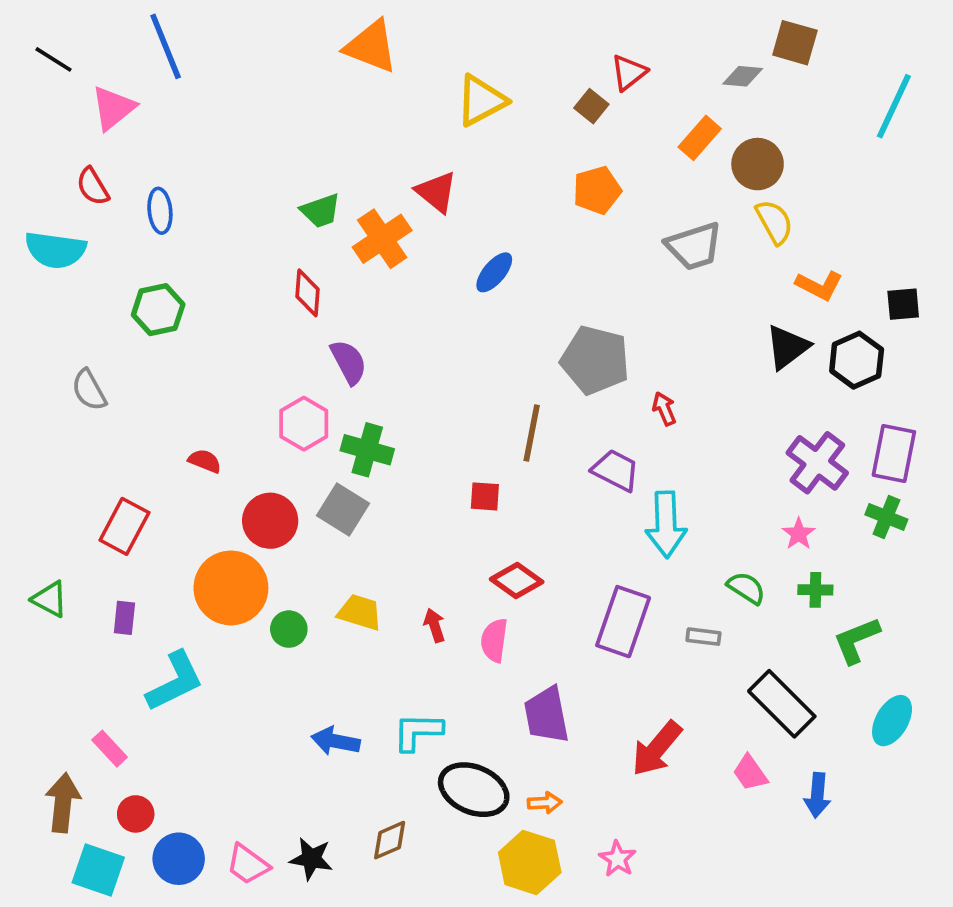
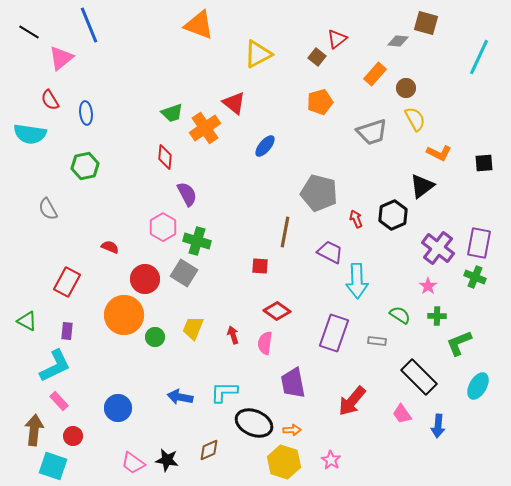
brown circle: (758, 164) -> (406, 88), size x0.7
black hexagon: (857, 360) -> (393, 215), moved
yellow trapezoid: (360, 612) -> (193, 328), turned -85
cyan L-shape: (175, 681) -> (55, 366), moved
blue circle: (179, 859) -> (118, 408), moved

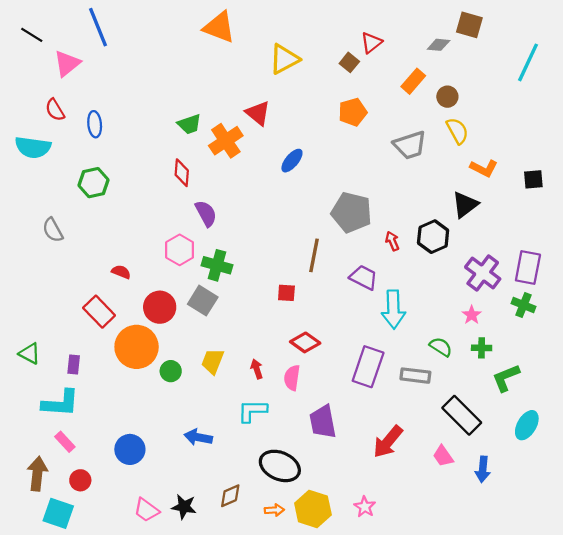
red rectangle: (67, 282) -> (99, 312), moved, turned -72
gray rectangle: (377, 341) -> (415, 376), size x1.5
cyan L-shape: (55, 366) -> (60, 403), turned 30
cyan L-shape: (224, 392) -> (252, 411), moved
orange arrow: (292, 430) -> (274, 510), moved

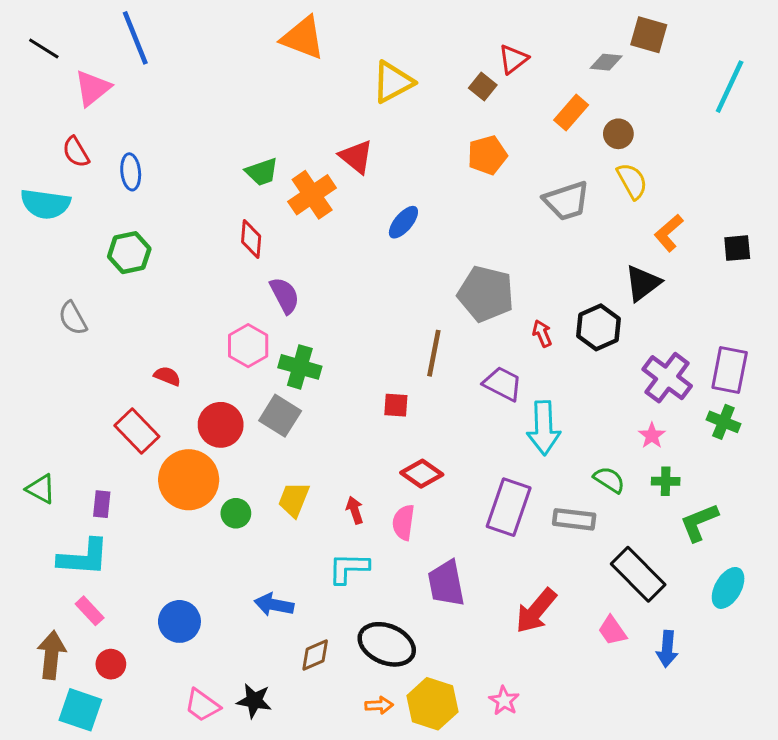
orange L-shape: (484, 168) -> (669, 233), turned 112
brown diamond: (230, 496) -> (315, 655), moved

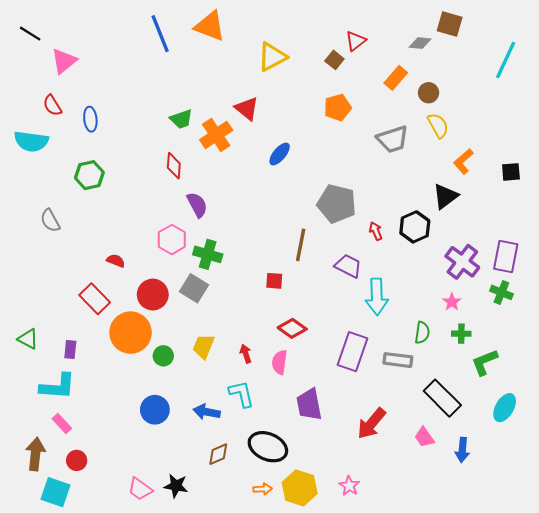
blue line: (135, 38) -> (160, 34), moved
green semicircle: (609, 480) -> (422, 333), turned 65
cyan L-shape: (349, 568) -> (241, 394), turned 76
blue arrow: (274, 605) -> (207, 412), moved
blue circle: (179, 621) -> (155, 410), moved

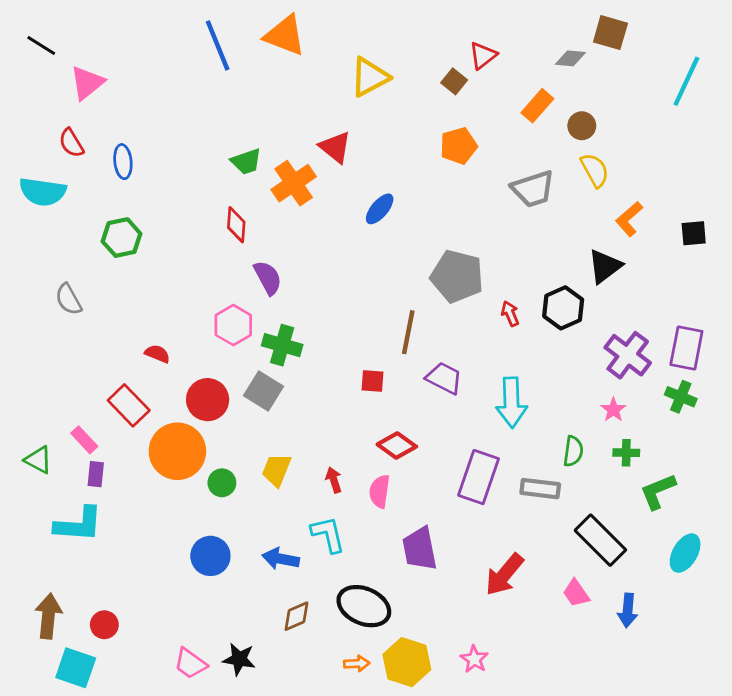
purple trapezoid: (348, 266) -> (444, 378), moved
pink rectangle: (62, 423) -> (84, 440), moved

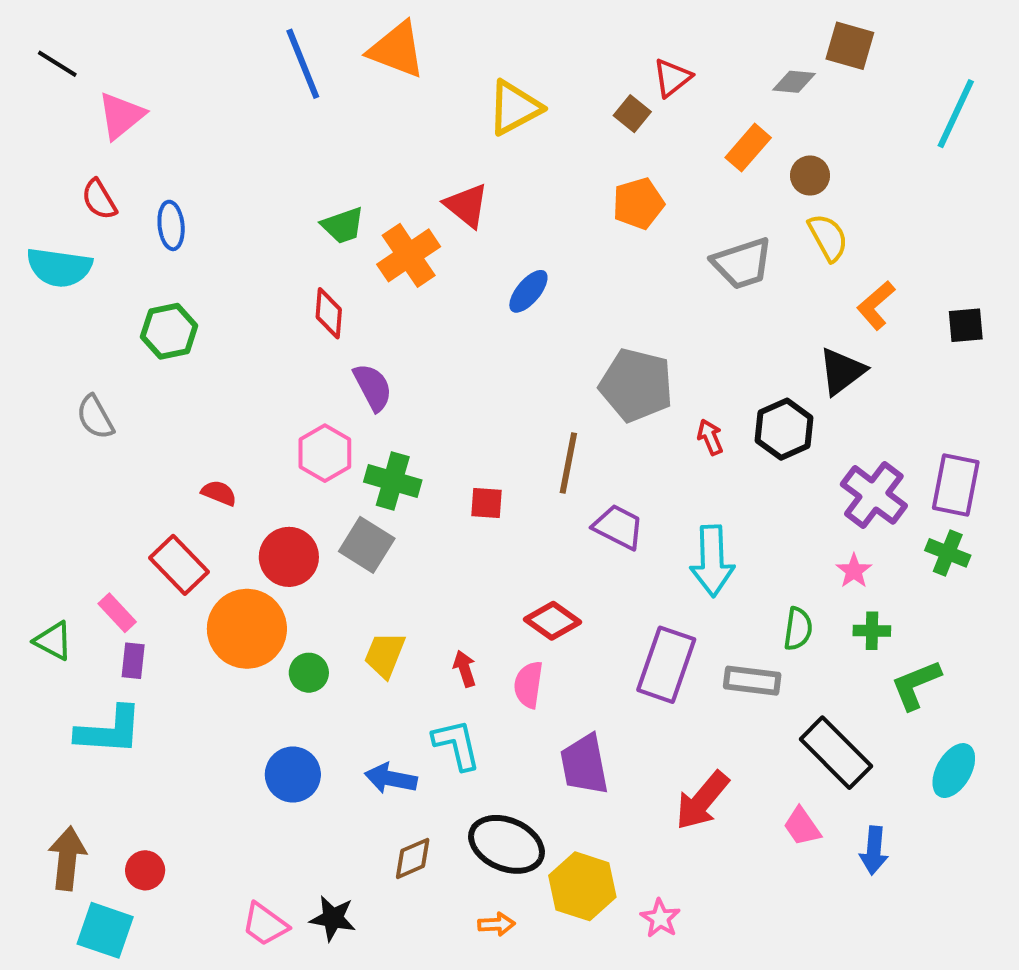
red square: (372, 381) -> (487, 503), moved
yellow hexagon: (407, 662) -> (582, 886), moved

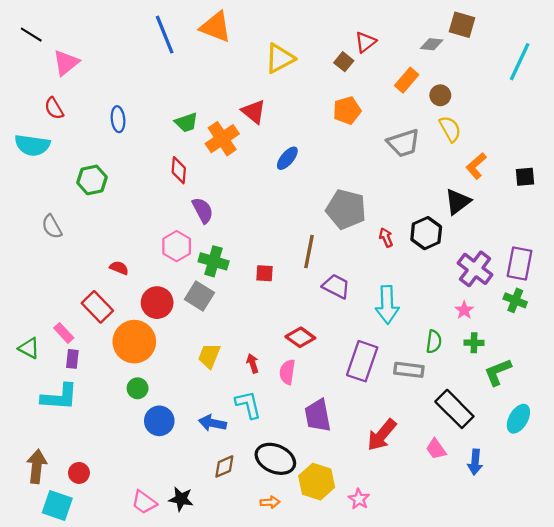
blue ellipse: (171, 225) -> (118, 119), moved
green circle: (309, 673) -> (138, 388), moved

